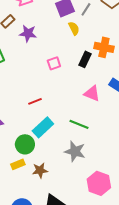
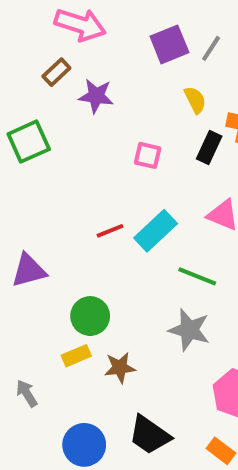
yellow semicircle: (74, 28) -> (195, 100), moved
pink square: (54, 63) -> (148, 155), turned 32
cyan rectangle: (43, 127) -> (156, 231), moved

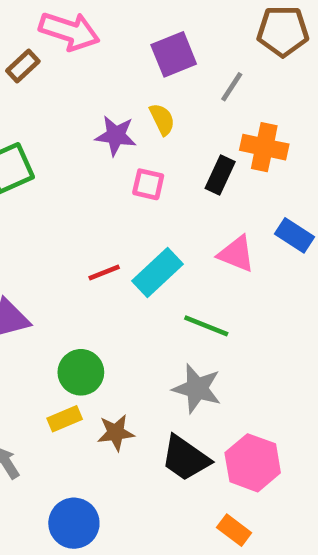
gray line: (211, 48) -> (232, 87), moved
brown rectangle: (56, 72) -> (23, 66), moved
purple star: (96, 96) -> (116, 136), moved
yellow semicircle: (195, 100) -> (162, 119), moved
black trapezoid: (150, 435) -> (185, 458), moved

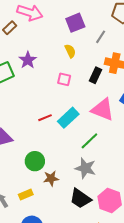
purple star: (116, 136) -> (28, 60), moved, turned 30
pink triangle: (236, 254) -> (103, 110), size x1.4
green line: (206, 326) -> (89, 141), turned -66
yellow rectangle: (65, 419) -> (26, 194), moved
brown star: (116, 433) -> (51, 178), moved

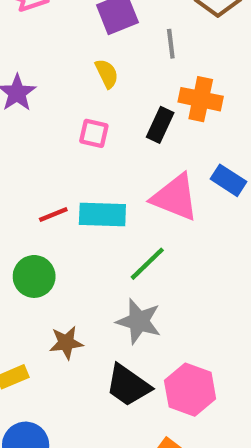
gray line: (101, 37) -> (171, 44), turned -40
cyan rectangle: (68, 118) -> (102, 215), turned 45
green circle: (35, 161) -> (34, 276), moved

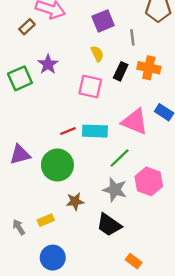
black rectangle: (160, 125) -> (121, 71), moved
pink square: (94, 133) -> (90, 87), size x1.5
green circle: (34, 276) -> (57, 165), size x1.4
pink hexagon: (190, 390) -> (149, 181), moved

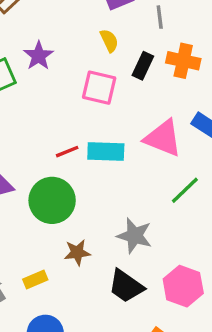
green line: (120, 158) -> (185, 190), moved
pink hexagon: (149, 181) -> (183, 286), moved

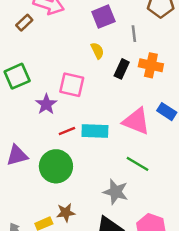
purple star: (39, 56) -> (46, 104), moved
pink square: (99, 88) -> (72, 85), moved
green line: (185, 190) -> (138, 164), moved, turned 75
brown star: (77, 253) -> (66, 213), moved

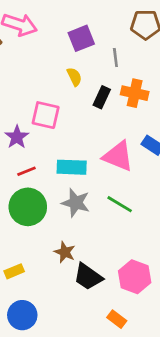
red line: (67, 131) -> (26, 171), moved
gray star: (116, 192) -> (76, 203), moved
brown star: (66, 213) -> (65, 252), moved, turned 30

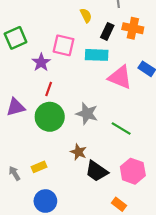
cyan rectangle: (72, 167) -> (97, 55), moved
red line: (26, 171) -> (49, 89), turned -48
green line: (120, 204) -> (121, 129), moved

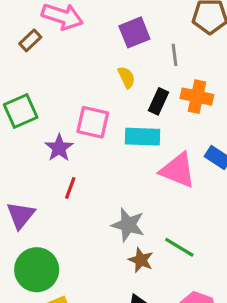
purple triangle: (16, 107) -> (21, 215), turned -36
green circle: (50, 117) -> (37, 270), moved
brown star: (78, 152) -> (141, 260), moved

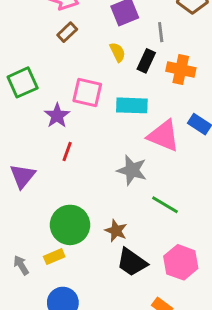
brown rectangle: (30, 40) -> (67, 32), moved
black rectangle: (158, 101) -> (146, 61), moved
gray star: (128, 225) -> (132, 170), moved
brown star: (141, 260) -> (116, 231), moved
green circle: (37, 270) -> (70, 225), moved

